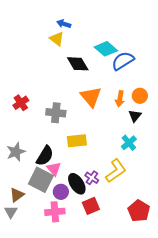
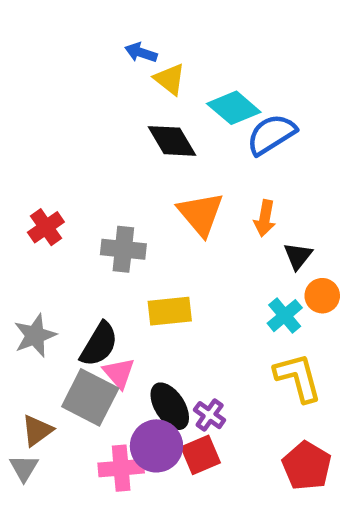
yellow triangle: (57, 39) -> (170, 79), moved
orange circle: (140, 96) -> (322, 296), moved
yellow L-shape: (116, 171) -> (298, 377), moved, turned -70
purple cross: (92, 178) -> (210, 415), moved
purple circle: (61, 192) -> (156, 446), moved, size x1.5

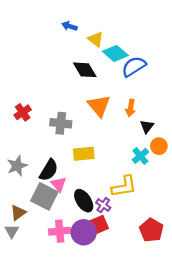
yellow triangle: (170, 79) -> (96, 39), moved
yellow L-shape: (298, 377) -> (124, 186), moved, turned 96
purple circle: (156, 446) -> (84, 232), moved

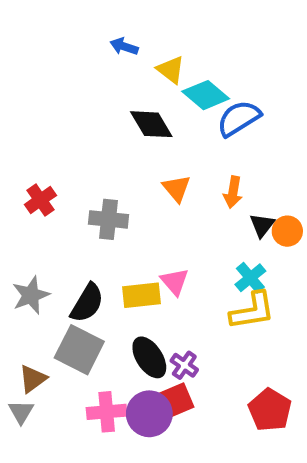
orange triangle: (99, 106) -> (177, 188), size x0.7
orange circle: (159, 146) -> (287, 231), moved
yellow rectangle: (84, 154) -> (142, 295), moved
pink triangle: (59, 184) -> (175, 282), moved
yellow L-shape: (124, 186) -> (252, 311), moved

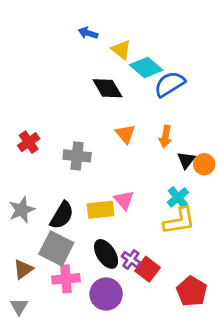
red square: (177, 400) -> (147, 269), moved, turned -30
gray triangle: (21, 412) -> (19, 306), moved
pink cross: (107, 412) -> (66, 279), moved

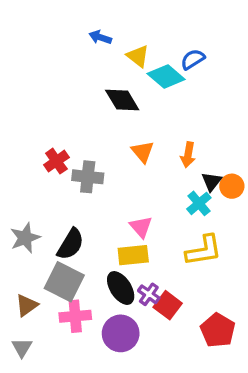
blue semicircle: (170, 84) -> (193, 59), moved, size x0.7
red cross: (29, 142) -> (56, 161), moved
cyan cross: (178, 197) -> (199, 203), moved
yellow rectangle: (101, 210) -> (133, 255), moved

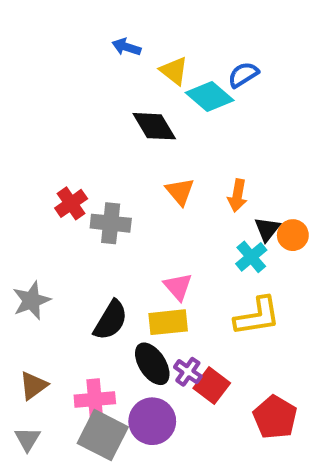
black semicircle: (71, 244) -> (111, 320), moved
gray square: (64, 282) -> (103, 435), moved

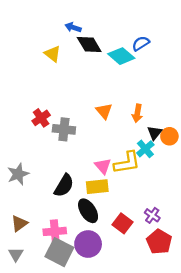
yellow triangle: (174, 71) -> (53, 54), moved
black diamond: (154, 126) -> (89, 45), moved
yellow L-shape: (257, 316) -> (127, 163), moved
purple cross: (188, 372) -> (152, 215), moved

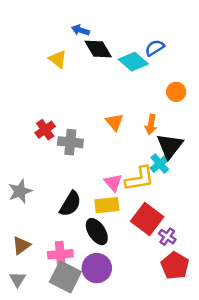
black triangle: (155, 133) -> (170, 146), size x1.6
orange circle: (169, 136) -> (176, 92), moved
red square: (122, 223) -> (147, 219), moved, size x1.4

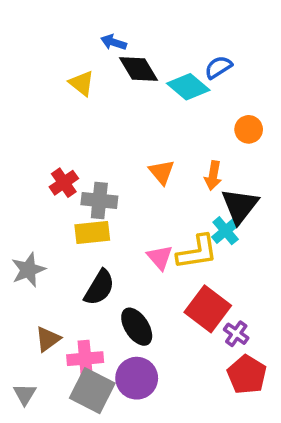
yellow rectangle: (107, 205) -> (92, 232), moved
brown triangle: (21, 245) -> (48, 339), moved

